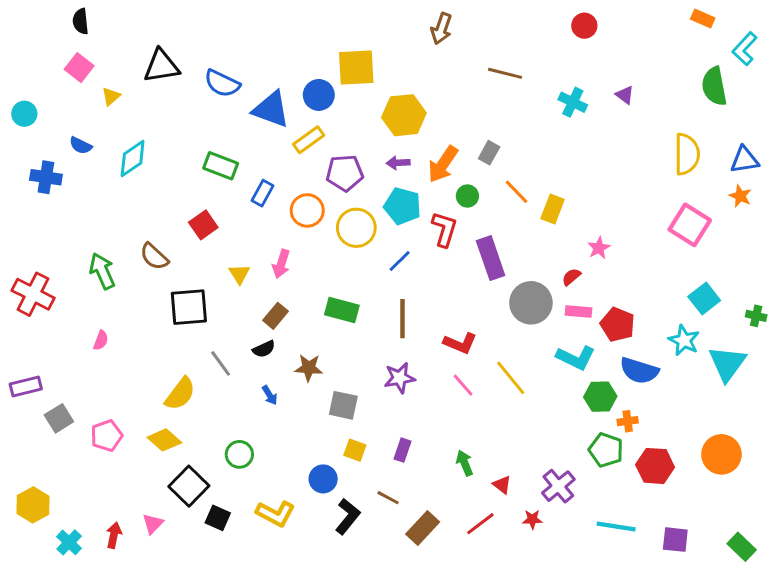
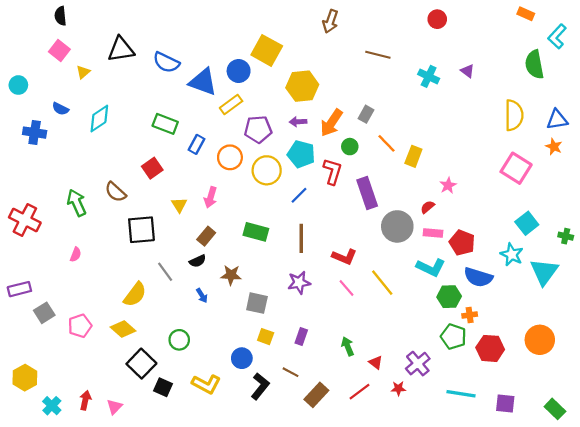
yellow square: (356, 68) -> (267, 50), turned 32
pink triangle: (153, 524) -> (114, 407), moved

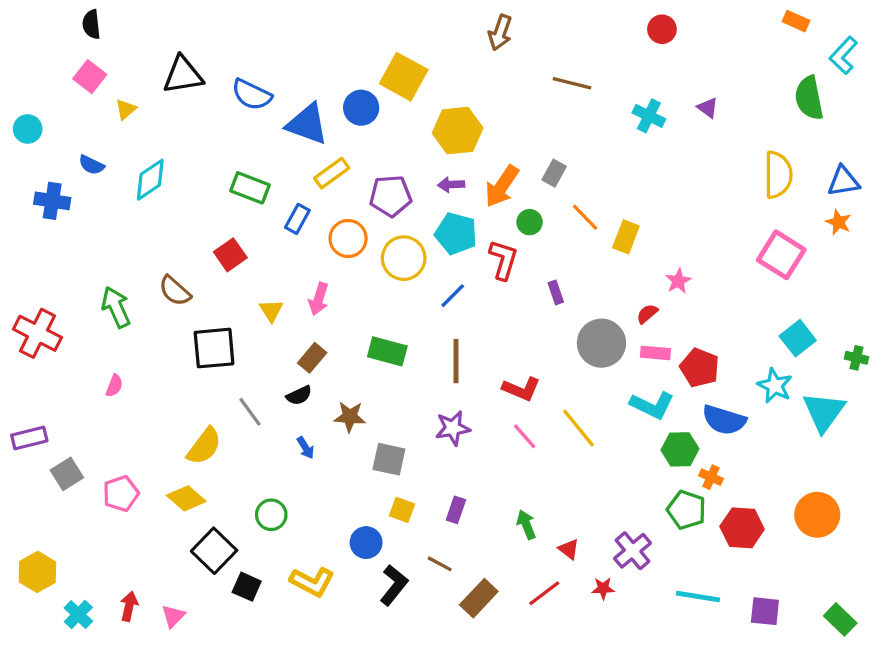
yellow rectangle: (231, 104) -> (332, 173), moved
purple rectangle: (367, 193) -> (556, 292), size x0.5
orange cross: (470, 315) -> (711, 477), turned 32

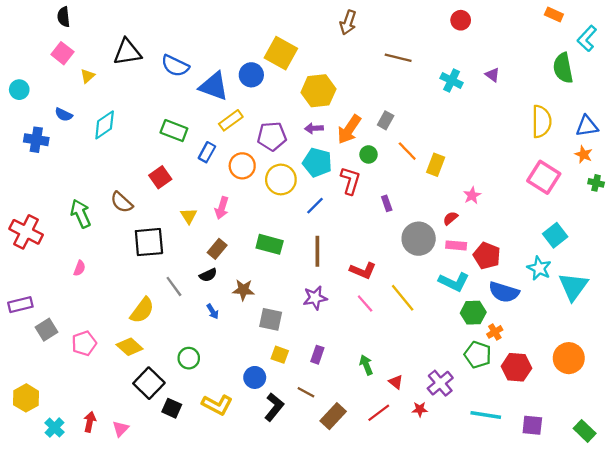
green cross: (856, 358) -> (596, 183), moved
orange cross: (711, 477) -> (495, 332), turned 35

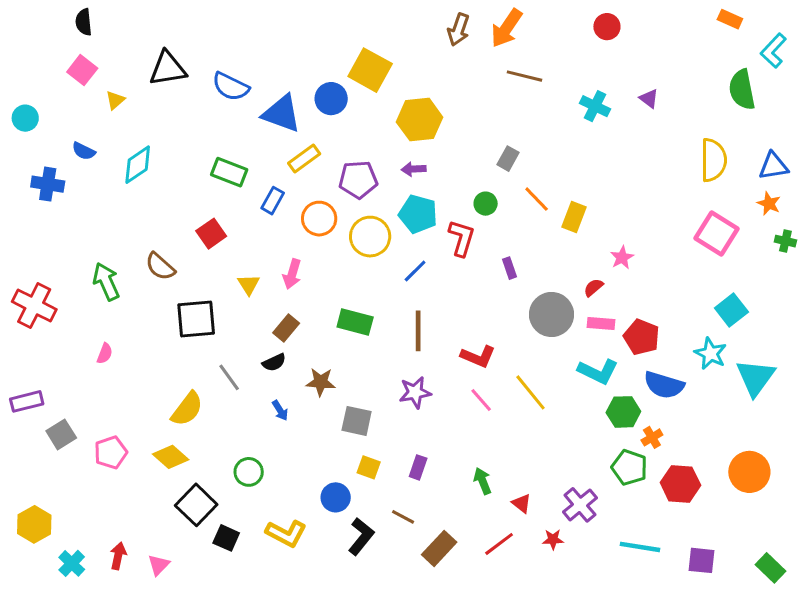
orange arrow: (349, 129) -> (507, 28), moved

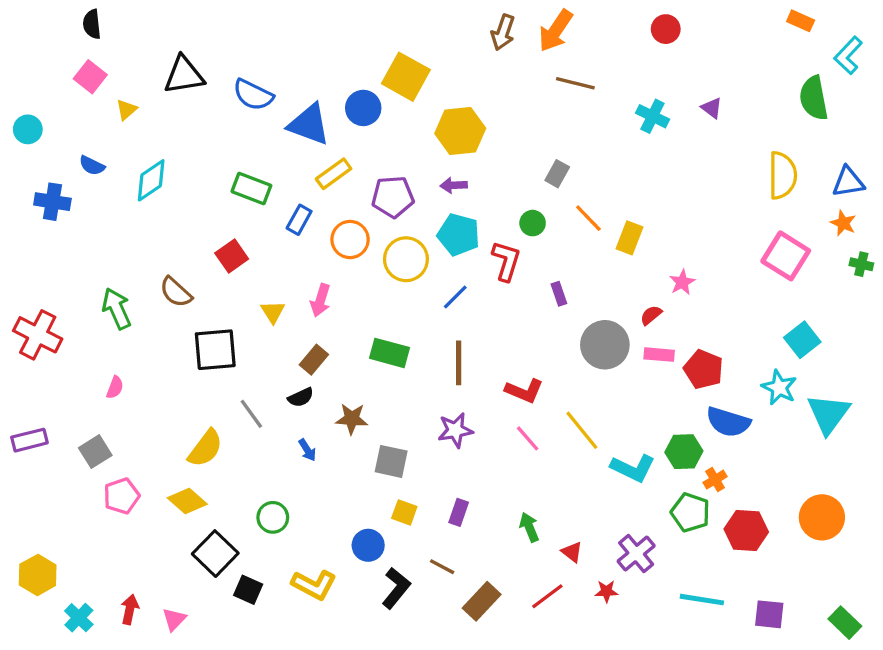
cyan L-shape: (598, 371) -> (633, 468), moved
gray square: (61, 434) -> (95, 452), moved

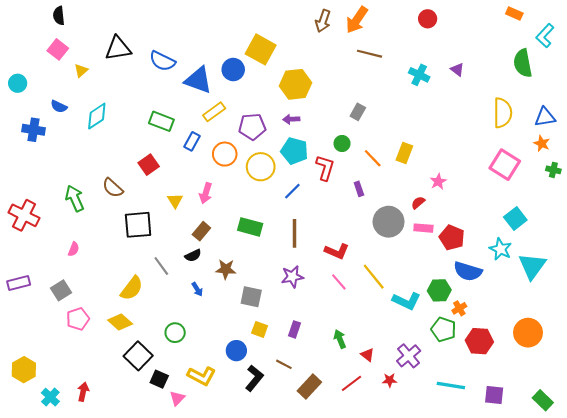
orange line: (588, 218) -> (373, 158), moved
pink triangle: (174, 619) -> (177, 398), moved

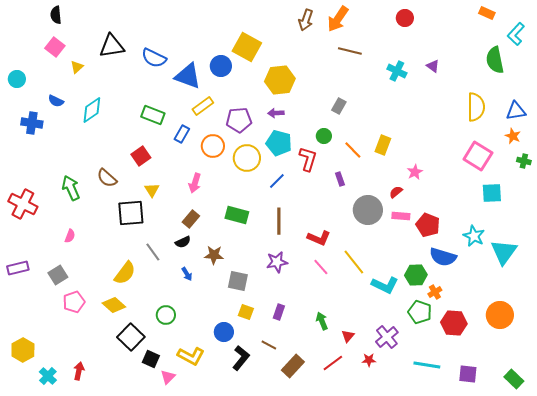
yellow triangle: (175, 201) -> (152, 190), moved
cyan square: (515, 219) -> (492, 193), moved, turned 35
red triangle: (367, 355) -> (348, 336), turned 32

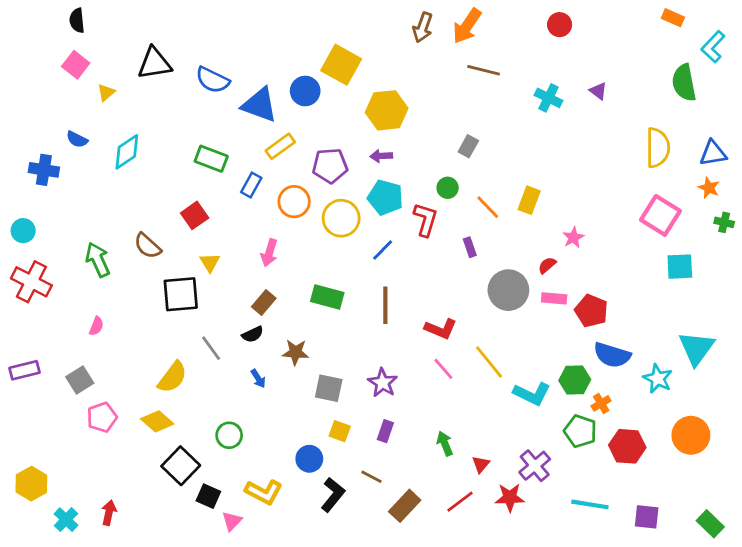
cyan circle: (17, 79) -> (23, 231), moved
cyan star: (474, 236) -> (658, 379), moved
purple star: (277, 262) -> (383, 383), moved, turned -30
red star: (369, 360) -> (510, 497), size x1.5

